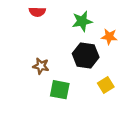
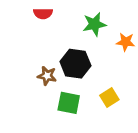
black hexagon: (86, 55) -> (75, 64), moved
yellow square: (106, 85) -> (109, 97), moved

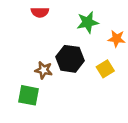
yellow square: (109, 97) -> (105, 69), moved
green square: (69, 103) -> (28, 95), moved

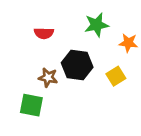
red semicircle: (40, 12) -> (44, 33), moved

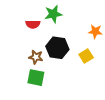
green star: (96, 25) -> (53, 14), moved
green square: (31, 105) -> (36, 78), moved

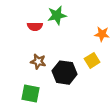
black hexagon: (57, 48) -> (65, 73), moved
green square: (36, 78) -> (30, 93), moved

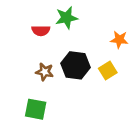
black hexagon: (65, 73) -> (76, 65), moved

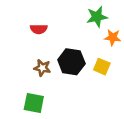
green star: (66, 18) -> (97, 17), moved
yellow square: (108, 71) -> (102, 67), turned -35

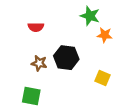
green star: (97, 17) -> (90, 16), turned 30
yellow square: (102, 67) -> (102, 78), moved

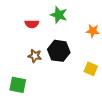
green star: (90, 16) -> (59, 15), moved
green square: (31, 96) -> (18, 85), moved

